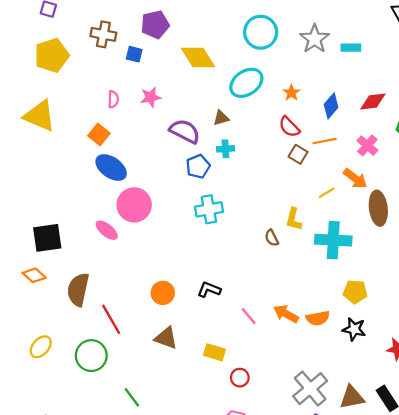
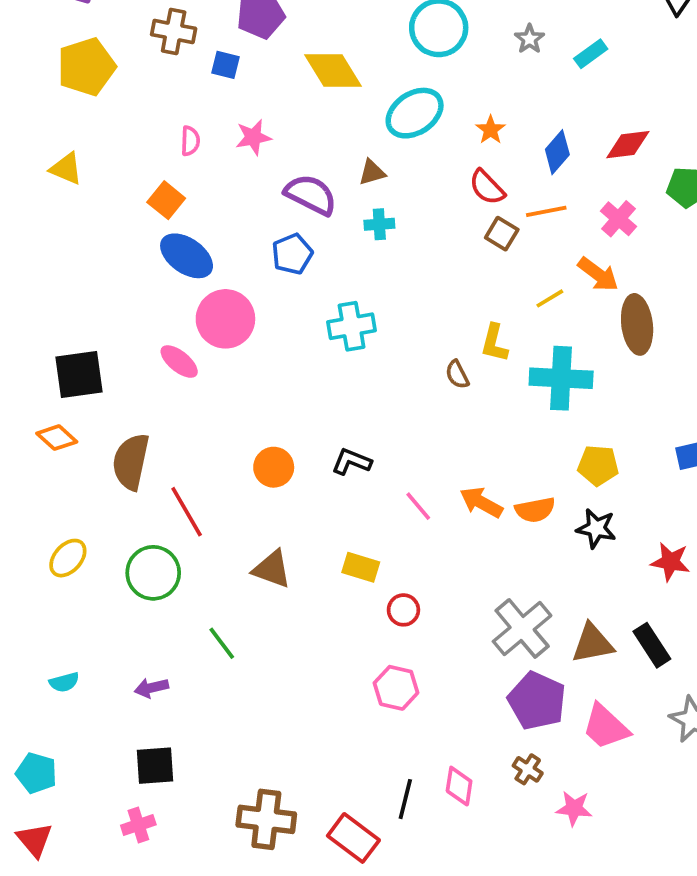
gray star: (315, 39) -> (530, 39), size x0.6
cyan rectangle: (351, 48) -> (591, 54), turned -36
yellow triangle: (40, 116) -> (66, 169), size x0.6
blue pentagon: (198, 166) -> (292, 254), moved
brown triangle: (166, 338) -> (272, 569), moved

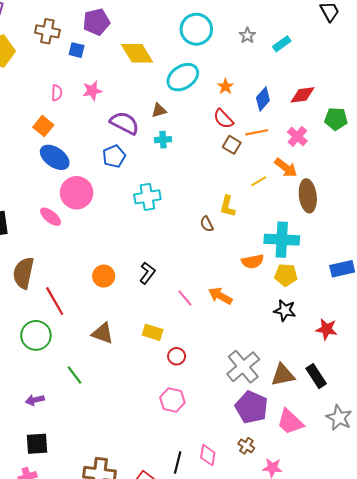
cyan cross: (561, 378) -> (282, 240), moved
black L-shape: (352, 462) -> (147, 273), turned 105
orange semicircle: (535, 510) -> (253, 261), moved

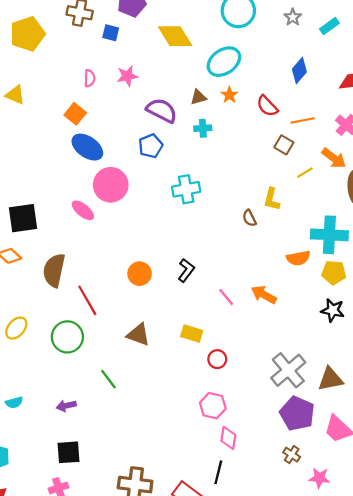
orange star: (225, 86) -> (229, 95), moved
blue diamond: (263, 99) -> (299, 70), moved
brown square: (232, 145) -> (284, 145), moved
pink diamond: (208, 455) -> (228, 438), moved

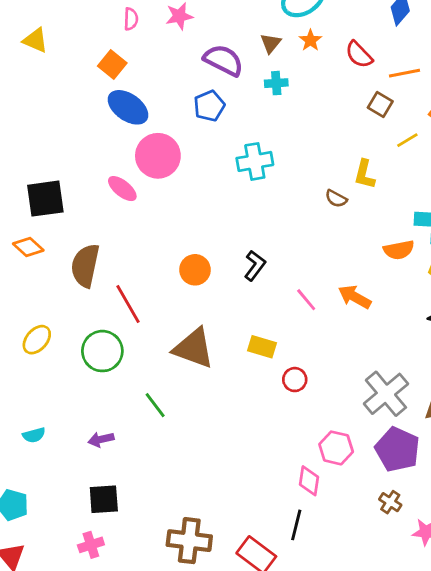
brown triangle: (198, 97) -> (271, 43), turned -35
brown semicircle: (249, 218) -> (336, 199), turned -35
brown triangle: (138, 335) -> (194, 348), size x1.4
pink hexagon: (213, 406) -> (336, 448), moved

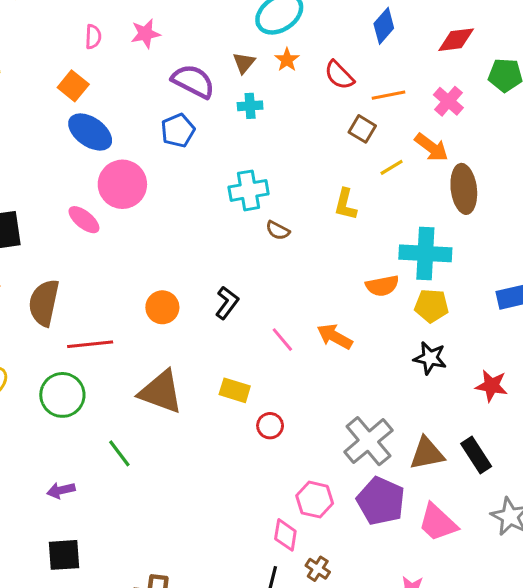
cyan cross: (255, 161) -> (249, 190), moved
brown semicircle: (336, 199) -> (278, 230), moved
red line: (128, 304) -> (90, 344), turned -66
brown cross: (390, 502) -> (318, 569), moved

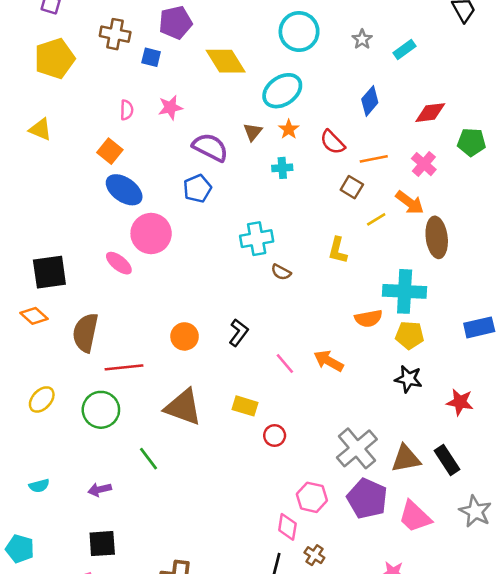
cyan cross: (250, 106) -> (282, 168), moved

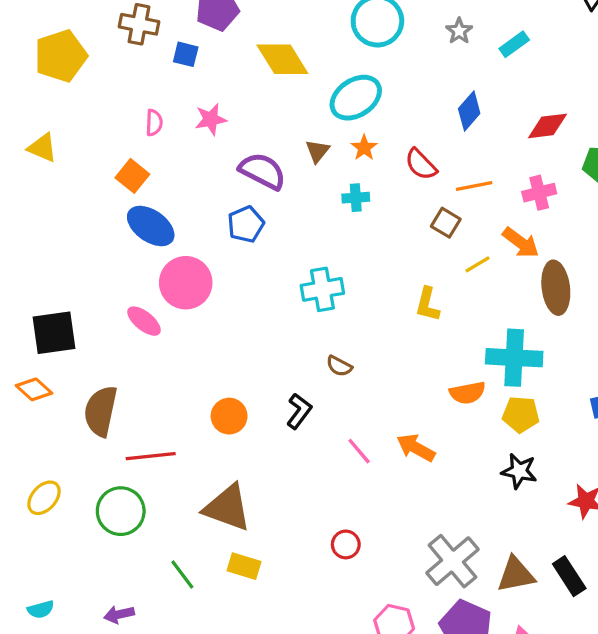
pink cross: (424, 164) -> (539, 193), turned 35
brown semicircle: (281, 272) -> (339, 366), moved
yellow rectangle: (245, 406) -> (244, 566), moved

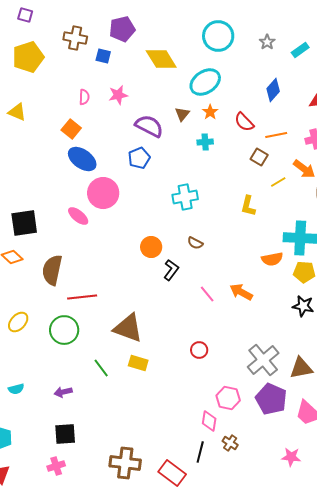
orange circle: (229, 416) -> (151, 247), moved

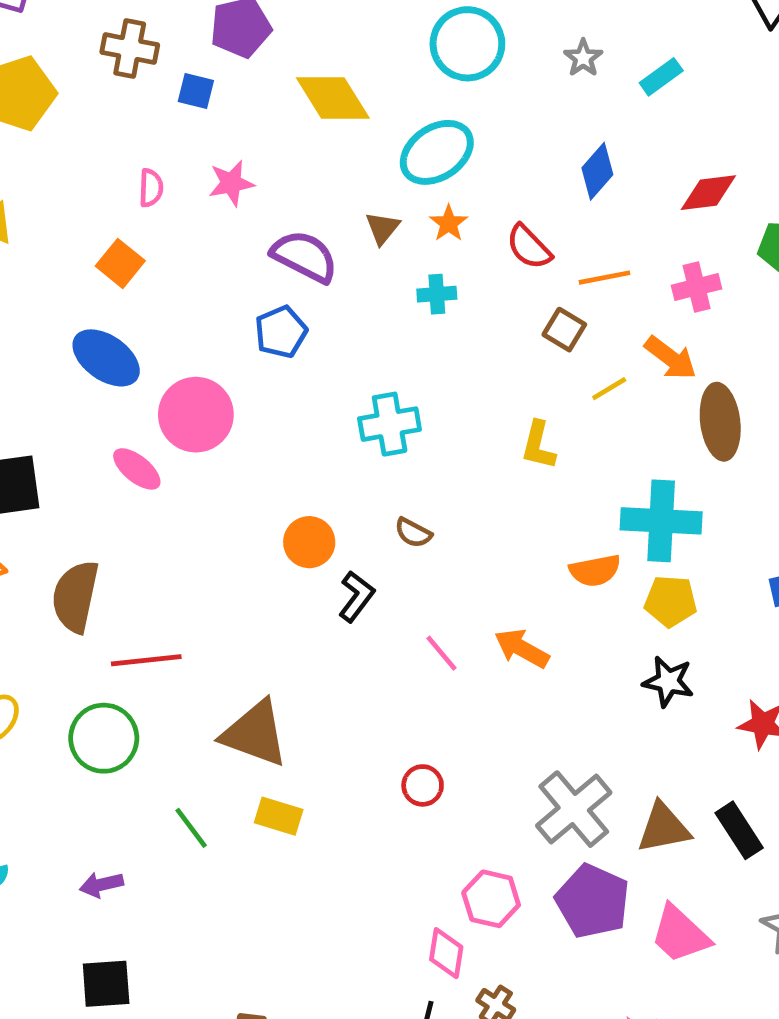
blue ellipse: (82, 159) -> (106, 358), moved

